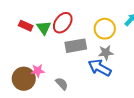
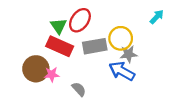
red rectangle: (26, 26) -> (60, 46), moved, size x1.6
yellow circle: (105, 29) -> (121, 38), moved
brown circle: (24, 79) -> (36, 69), moved

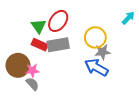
red rectangle: (60, 46) -> (40, 45), size x0.7
gray rectangle: (95, 46) -> (58, 45), moved
gray semicircle: (79, 89) -> (32, 84), moved

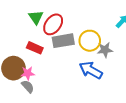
green triangle: (39, 26) -> (36, 17), moved
gray rectangle: (58, 45) -> (63, 41), moved
gray star: (103, 52) -> (105, 50), moved

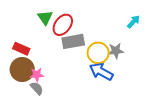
yellow circle: (90, 41) -> (98, 53), moved
red rectangle: (35, 48) -> (21, 49), moved

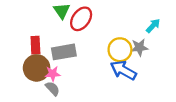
cyan arrow: (133, 22) -> (153, 26), moved
gray rectangle: (73, 41) -> (64, 52), moved
red rectangle: (21, 49) -> (35, 45), turned 63

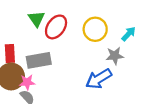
yellow circle: (120, 50) -> (95, 29), moved
blue arrow: (123, 70) -> (99, 79), turned -60

